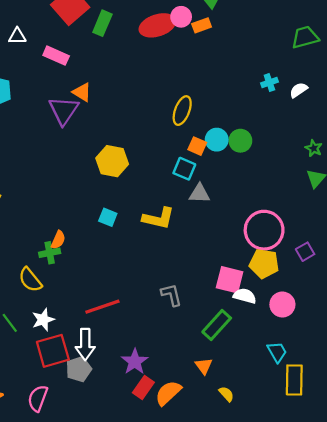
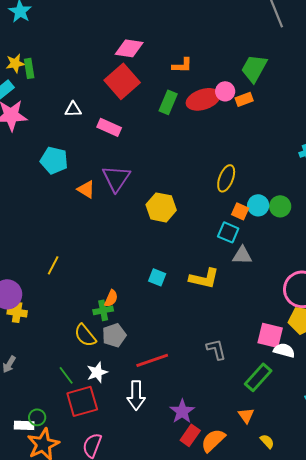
green rectangle: (102, 23) -> (168, 102), moved
orange triangle: (82, 92) -> (86, 189), moved
yellow hexagon: (112, 161) -> (161, 207), moved
red square: (53, 351) -> (82, 401), moved
gray pentagon: (79, 369) -> (114, 335), moved

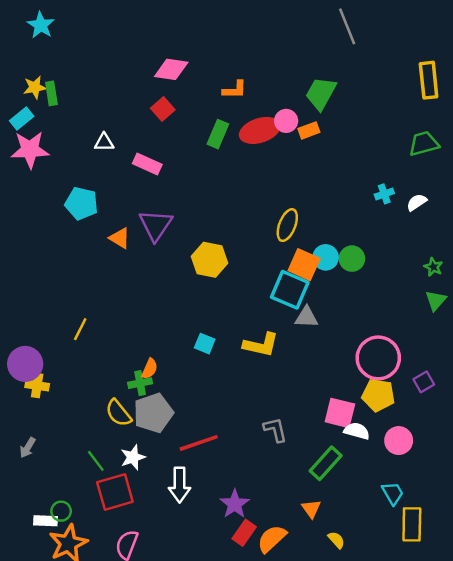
red square: (122, 81) -> (163, 109), size x0.6
orange square: (240, 211) -> (304, 265), size x1.5
cyan square: (228, 232) -> (290, 290), size x1.5
gray pentagon: (114, 335) -> (153, 413), size x1.4

